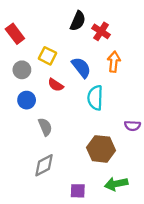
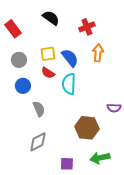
black semicircle: (78, 21) -> (51, 18), moved, turned -78
red cross: (101, 31) -> (87, 27), turned 35
yellow square: (48, 56) -> (48, 54), moved, turned -35
cyan semicircle: (95, 98) -> (69, 84), moved

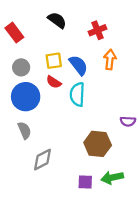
blue circle: (23, 86) -> (26, 97), size x1.6
gray semicircle: (39, 109) -> (24, 130), moved
purple square: (67, 164) -> (85, 182), moved

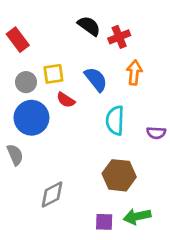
black semicircle: (57, 20) -> (89, 26), moved
yellow square: (54, 61) -> (53, 74), moved
cyan semicircle: (77, 94) -> (115, 120), moved
purple semicircle: (128, 121) -> (156, 133), moved
gray semicircle: (24, 130) -> (15, 155), moved

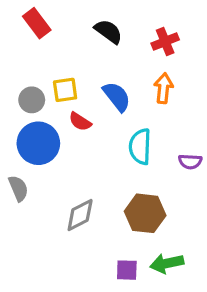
red cross: (119, 37) -> (165, 41), moved
red rectangle: (18, 40) -> (37, 23), moved
gray diamond: (52, 194) -> (80, 215), moved

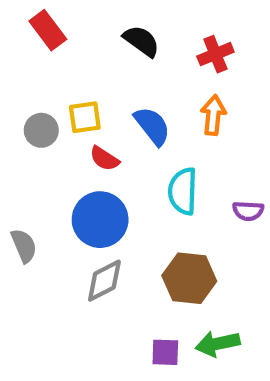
blue circle: (38, 143) -> (100, 220), moved

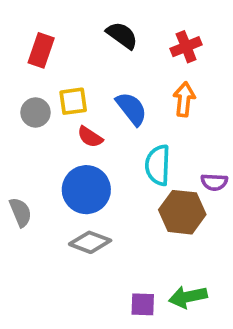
red rectangle: (48, 30) -> (41, 50), moved, turned 56
brown hexagon: (189, 278) -> (182, 212), moved
gray diamond: (104, 281) -> (90, 242), turned 48

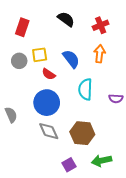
brown hexagon: (182, 212) -> (82, 133), moved
gray diamond: (90, 242) -> (49, 131), turned 45
purple square: (143, 304) -> (69, 165), moved, turned -32

